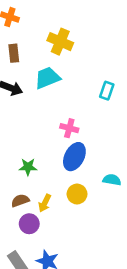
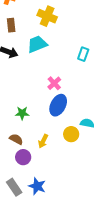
pink cross: (69, 128) -> (54, 83), turned 32
yellow circle: (77, 194) -> (71, 134), moved
brown semicircle: (20, 200) -> (16, 139), turned 48
yellow arrow: (45, 203) -> (43, 141), moved

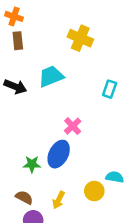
yellow cross: (47, 16) -> (80, 38), moved
brown rectangle: (11, 25) -> (18, 41), moved
blue ellipse: (58, 105) -> (59, 154), moved

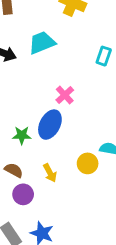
yellow arrow: (59, 200) -> (50, 173), turned -54

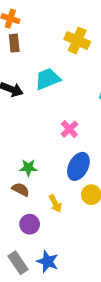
blue ellipse: (50, 125) -> (78, 166), moved
brown semicircle: (14, 170) -> (21, 190), moved

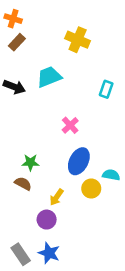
brown rectangle: (14, 43) -> (17, 42), turned 49
yellow arrow: (55, 204) -> (57, 197), turned 63
purple circle: (30, 224) -> (47, 220), moved

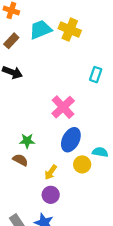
brown rectangle: (17, 42) -> (11, 41), moved
cyan trapezoid: (49, 77) -> (41, 30), moved
pink cross: (70, 125) -> (63, 107), size x1.5
purple circle: (47, 220) -> (51, 195), moved

